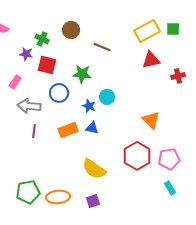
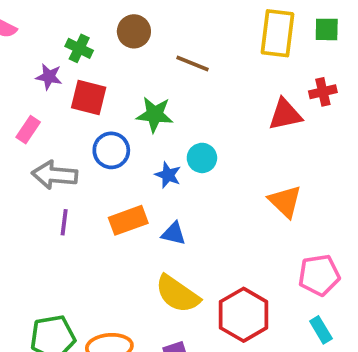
yellow rectangle: (147, 31) -> (278, 33), turned -55
red triangle: (151, 60) -> (285, 115), moved
red cross: (178, 76) -> (323, 92), moved
blue triangle: (92, 128) -> (174, 234), moved
red hexagon: (137, 156) -> (244, 315), moved

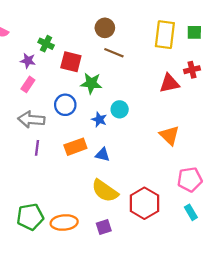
brown circle: (134, 31) -> (105, 28), moved
red square: (89, 97) -> (71, 62), moved
pink rectangle: (28, 130) -> (28, 84), moved

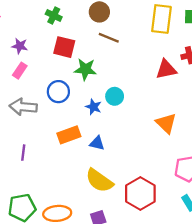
green cross: (46, 44) -> (54, 15), moved
purple line: (37, 148) -> (23, 153), moved

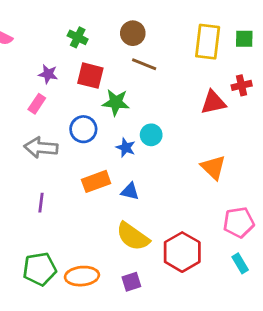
purple star: (20, 46) -> (48, 74), moved

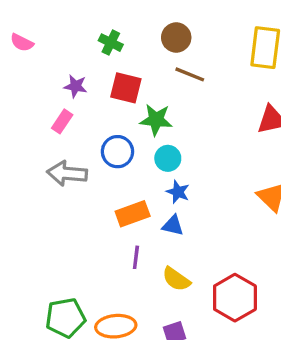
cyan circle: (151, 135) -> (168, 158), moved
blue star: (126, 148) -> (178, 192), moved
purple line: (41, 203) -> (136, 257), moved
yellow semicircle: (133, 237) -> (176, 279), size x0.7

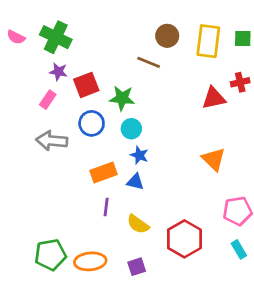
brown circle: (176, 38) -> (167, 36), moved
green cross: (111, 43) -> (56, 37), moved, size x1.6
red square: (126, 88) -> (86, 85), moved, turned -35

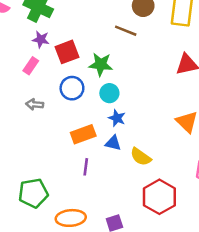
gray arrow: (52, 141) -> (35, 104), size x0.6
yellow semicircle: (138, 224) -> (141, 157), moved
green pentagon: (50, 255) -> (33, 193), moved

